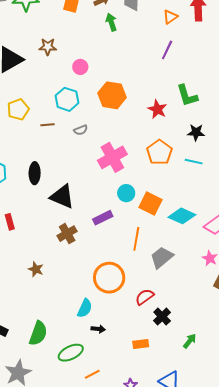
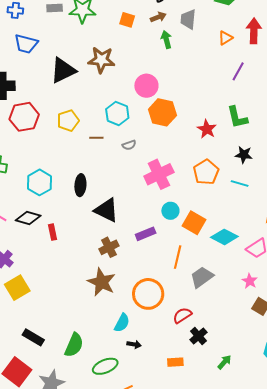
brown star: (48, 47) -> (101, 60), size x1.5
purple line: (167, 50) -> (238, 71), moved
pink circle: (80, 67) -> (146, 86), moved, size x1.5
brown star: (36, 269) -> (102, 282), moved, size x1.8

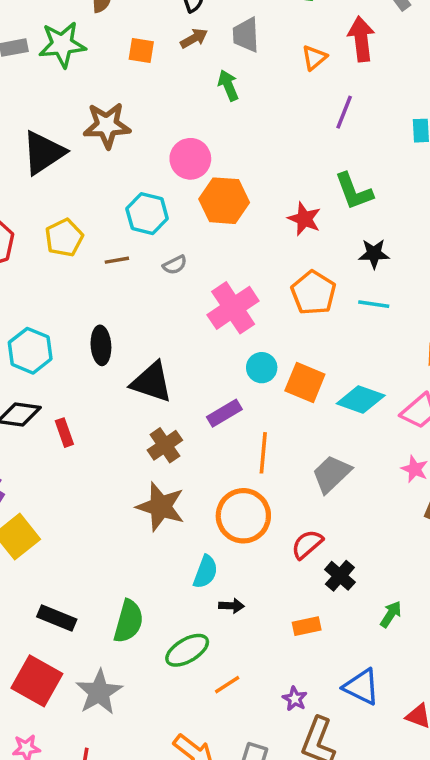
green arrow: (166, 39) -> (228, 85), moved
orange line: (178, 257) -> (263, 453), moved

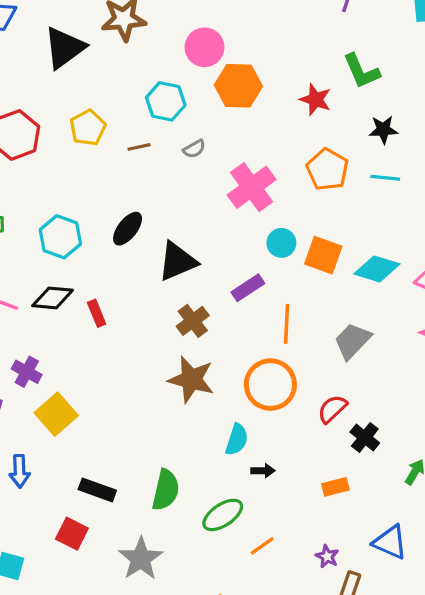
black ellipse: (101, 345) -> (128, 229), turned 44
black triangle: (152, 382) -> (177, 261), turned -39
red square: (37, 681) -> (72, 534), moved, size x0.7

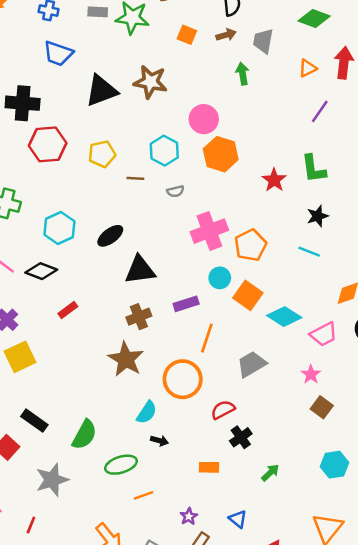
black star: (383, 130) -> (318, 216), turned -30
orange pentagon: (327, 169) -> (251, 245), moved
red rectangle: (97, 313) -> (68, 310), moved, turned 60
blue triangle: (390, 542) -> (238, 519), size x0.7

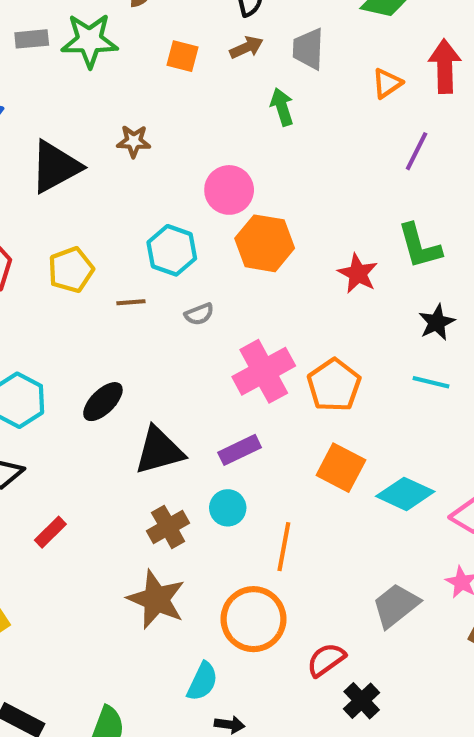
brown star: (150, 82) -> (134, 141), size x0.6
cyan circle: (220, 278) -> (228, 508), moved
purple rectangle: (186, 304) -> (240, 450), moved
gray trapezoid: (252, 364) -> (396, 605), moved

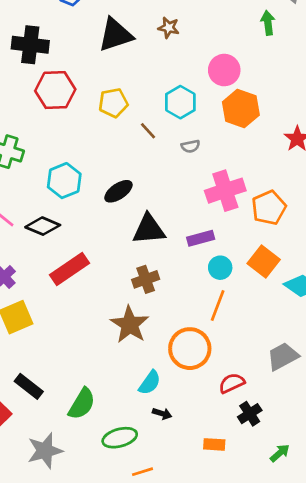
brown line: (131, 302) -> (148, 131), turned 42
cyan circle: (228, 508) -> (220, 268), moved
red rectangle: (50, 532) -> (69, 269), size x1.8

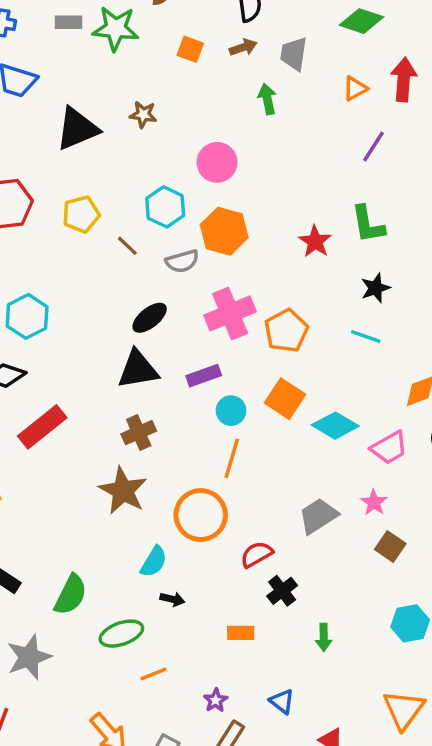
orange hexagon: (241, 108) -> (224, 231), moved
gray semicircle: (191, 146) -> (182, 261), size x1.4
black ellipse: (118, 191) -> (150, 318), moved
green arrow: (280, 453) -> (324, 637), turned 135

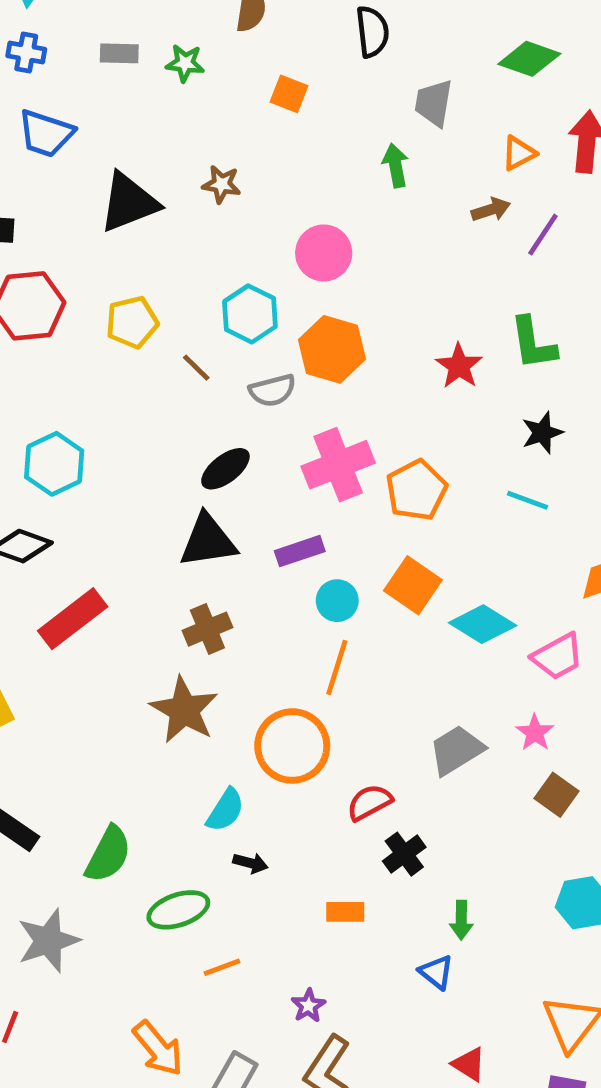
green star: (116, 28) -> (185, 63), size x0.6
brown arrow: (243, 47) -> (491, 210), moved
blue triangle: (282, 701) -> (436, 972), moved

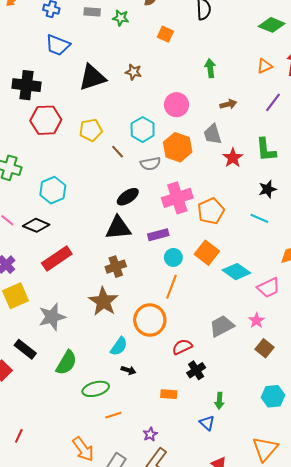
gray trapezoid: (434, 103) -> (213, 134), moved, turned -30
brown arrow: (491, 210) -> (228, 104), moved
gray star: (48, 941) -> (52, 317), moved

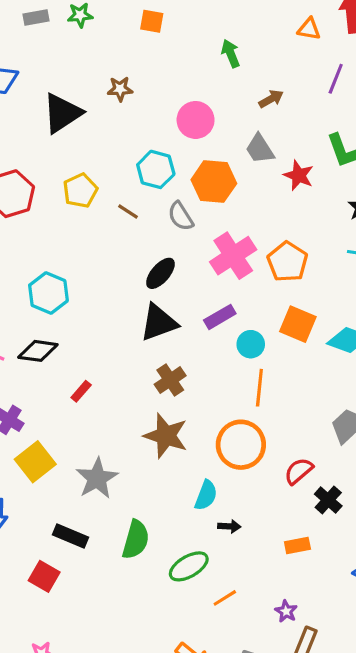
orange triangle: (265, 66) -> (309, 29), turned 49
gray semicircle: (150, 164) -> (181, 216), turned 84
red rectangle: (57, 258) -> (81, 391), size x0.5

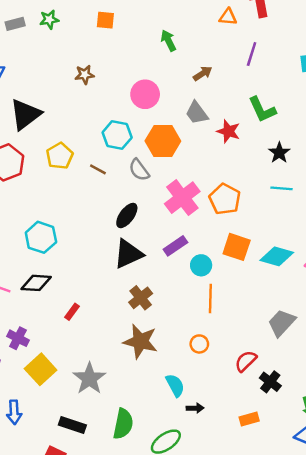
black triangle: (62, 113) -> (25, 114), moved
orange circle: (241, 445) -> (199, 344), size x0.5
cyan semicircle: (206, 495) -> (175, 385), turned -45

